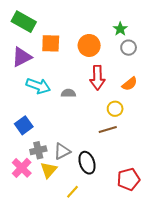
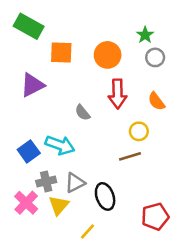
purple triangle: (22, 57) -> (32, 85), moved
orange semicircle: (130, 84) -> (156, 101), turned 91
cyan arrow: (38, 86) -> (60, 145), moved
gray semicircle: (68, 93) -> (82, 113), turned -128

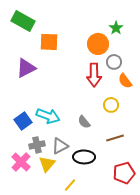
orange circle: (108, 55) -> (98, 44), moved
gray circle: (155, 57) -> (114, 62), moved
gray semicircle: (82, 113) -> (84, 122), moved
brown line: (130, 156) -> (115, 138), moved
black ellipse: (105, 196) -> (84, 157), turned -70

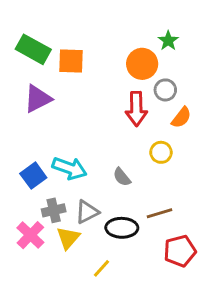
green rectangle: (23, 21) -> (33, 49), moved
orange semicircle: (125, 81) -> (181, 118), turned -105
brown line: (115, 138) -> (160, 213), moved

